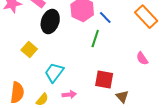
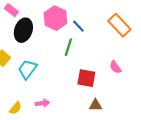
cyan trapezoid: (54, 73) -> (27, 69), moved
red square: (104, 80) -> (86, 78), moved
brown triangle: (122, 97) -> (95, 105), turned -48

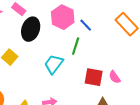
pink semicircle: (115, 67) -> (115, 77), moved
cyan trapezoid: (27, 69) -> (54, 64), moved

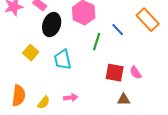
blue line: (86, 25) -> (118, 30), moved
cyan trapezoid: (54, 64) -> (63, 60), moved, turned -50

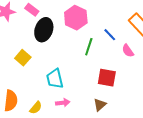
cyan trapezoid: (63, 60) -> (55, 79), moved
pink semicircle: (136, 73) -> (128, 51), moved
brown triangle: (124, 100) -> (100, 105), moved, turned -40

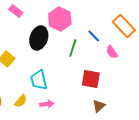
black ellipse: (44, 30) -> (39, 38), moved
brown triangle: (100, 105) -> (99, 106), moved
yellow semicircle: (36, 108) -> (21, 101), moved

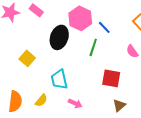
blue line: (94, 36) -> (104, 27), moved
pink arrow: (47, 104) -> (75, 103), moved, turned 32

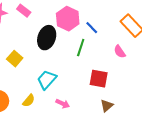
cyan trapezoid: (59, 79) -> (47, 80), turned 55

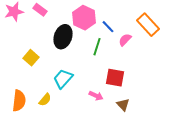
pink semicircle: (120, 52) -> (125, 40), moved, turned 80
pink arrow: (63, 104) -> (96, 96), moved
brown triangle: (107, 106) -> (123, 105), turned -32

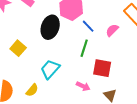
blue line: (108, 27) -> (88, 26), moved
green line: (97, 47) -> (84, 48), moved

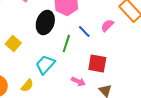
blue line: (88, 26) -> (84, 32), moved
green line: (84, 48) -> (66, 44), moved

